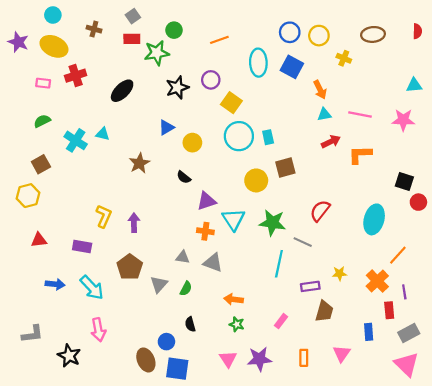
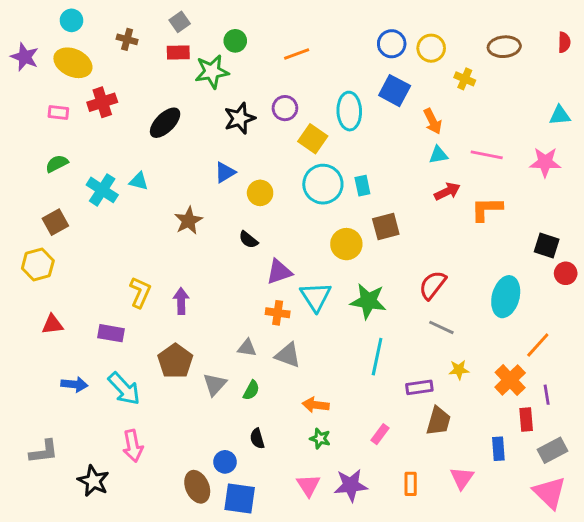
cyan ellipse: (258, 63) -> (349, 111), moved
gray line: (303, 242) -> (441, 327), moved

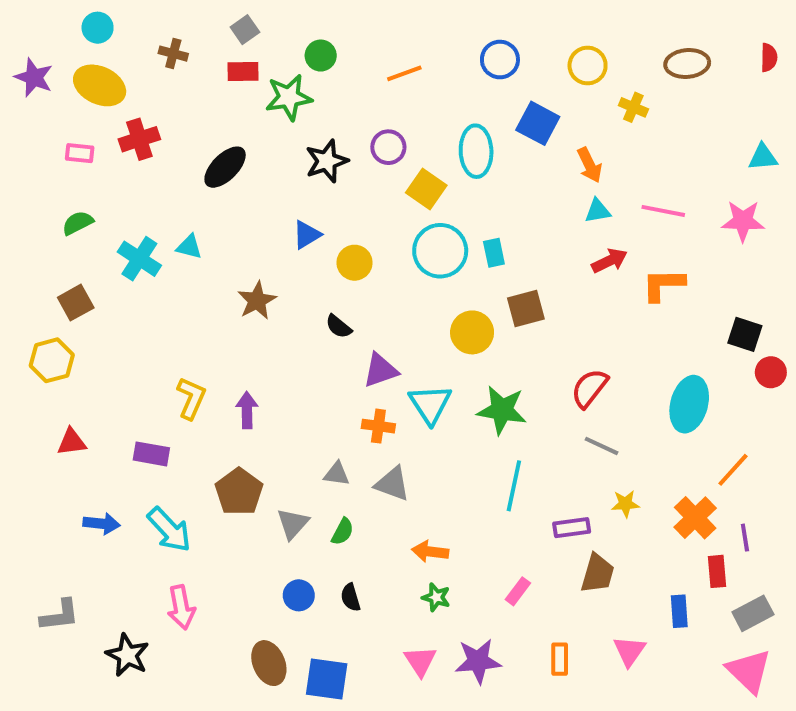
blue circle: (392, 44) -> (500, 60), moved
blue circle: (225, 462) -> (299, 595), moved

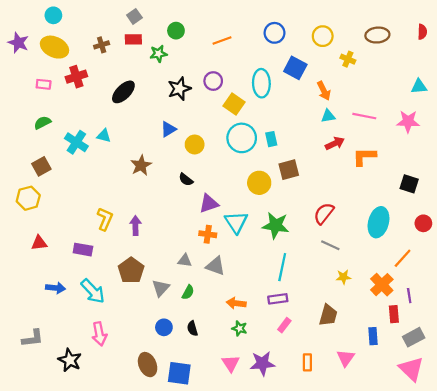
brown cross: (173, 54) -> (102, 45), moved, turned -32
green star: (289, 97) -> (158, 54), size x0.7
red circle: (771, 372) -> (423, 223), moved
purple rectangle: (572, 528) -> (278, 299), moved

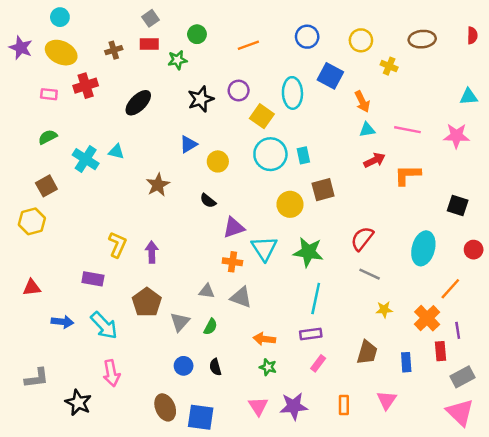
red triangle: (39, 243) -> (32, 288), moved
blue rectangle: (373, 336) -> (406, 362), moved

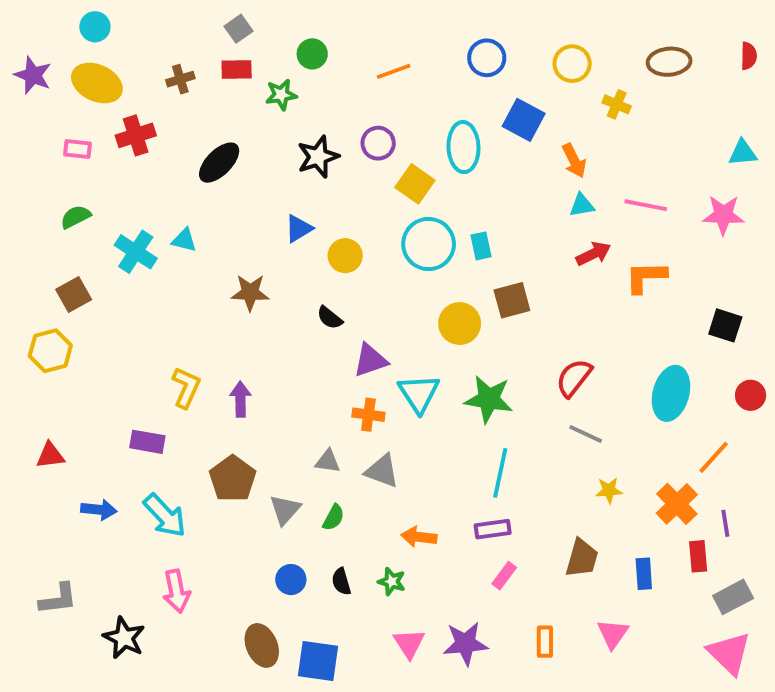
brown star: (158, 185) -> (250, 292), turned 30
green star: (268, 367) -> (392, 581), moved

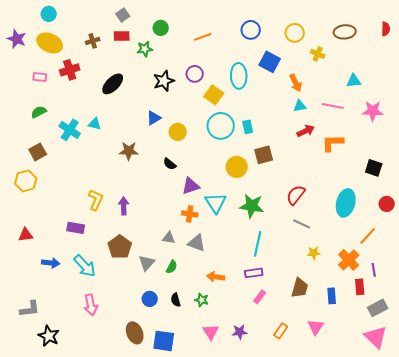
cyan triangle: (743, 153) -> (354, 81), moved
black star: (124, 638) -> (49, 336), moved
orange rectangle: (545, 642) -> (281, 331), turned 35
purple star: (465, 644) -> (240, 332), size x0.7

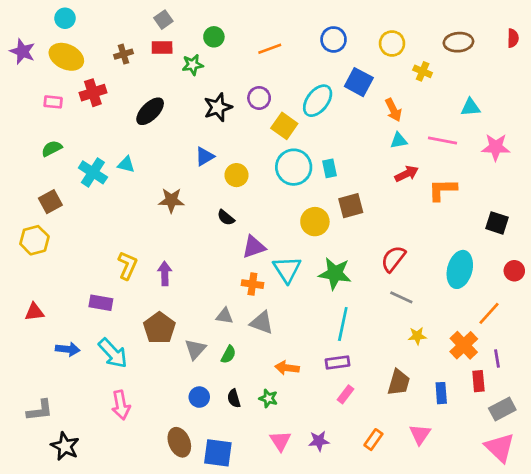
cyan ellipse: (239, 76) -> (318, 101), turned 40

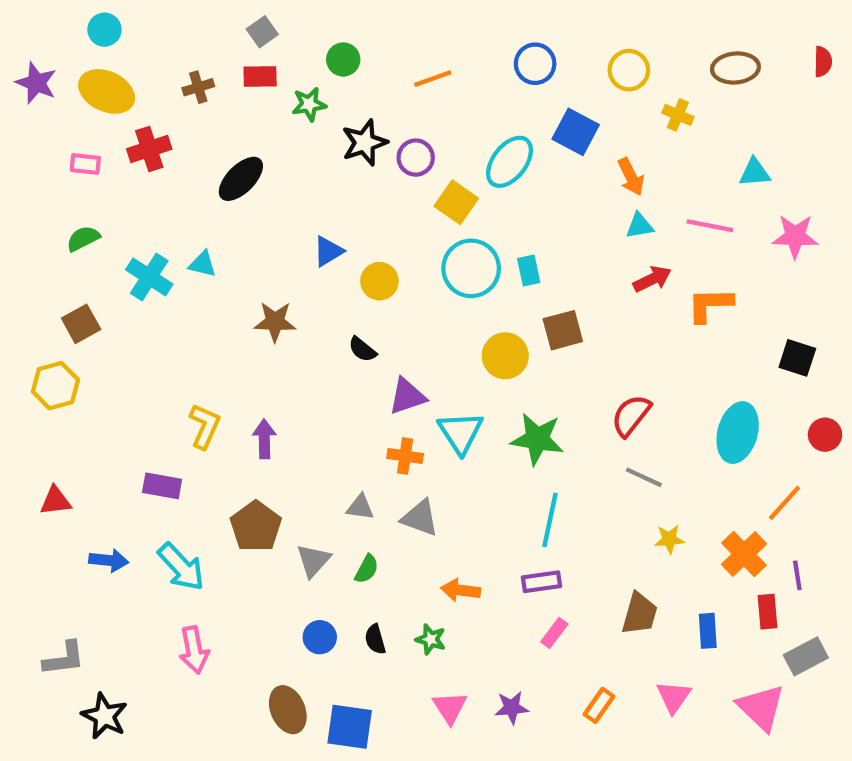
black star: (218, 107) -> (365, 143), moved
pink triangle: (500, 448) -> (761, 708), moved

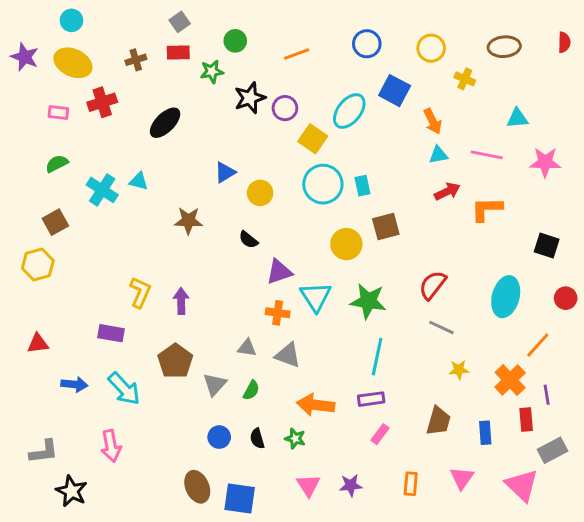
orange arrow: (460, 590) -> (316, 405), size x1.4
pink arrow: (194, 650) -> (111, 446), moved
orange rectangle: (599, 705) -> (411, 484), turned -30

